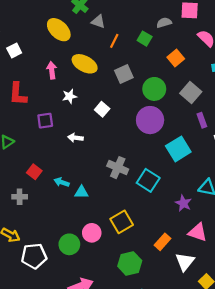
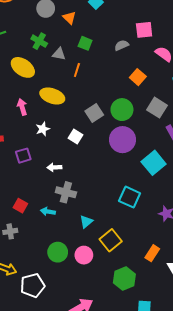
green square: (145, 39) -> (85, 43), moved
gray square: (124, 74) -> (94, 113), moved
gray cross: (118, 168) -> (66, 192), moved
cyan triangle: (81, 192) -> (86, 222), moved, turned -32
green circle: (69, 244) -> (58, 252), moved

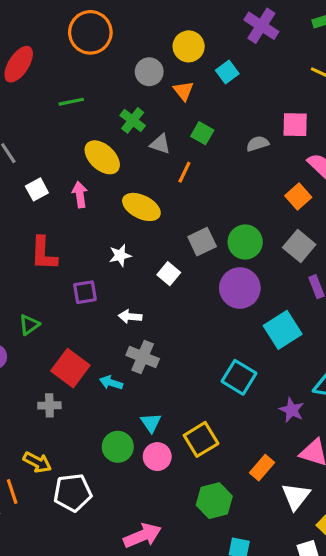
orange square: (138, 77) -> (298, 197), moved
pink arrow: (22, 107) -> (80, 195), moved
red square: (20, 206) -> (70, 368), size x1.6
cyan triangle: (86, 222) -> (151, 423), moved, turned -32

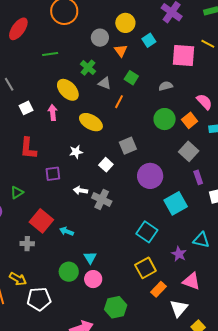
pink square: (295, 125) -> (184, 56), moved, size x1.4
green circle: (245, 242) -> (165, 119), moved
gray cross: (143, 357) -> (102, 199), moved
yellow square: (201, 439) -> (145, 268), moved
green hexagon: (214, 501) -> (116, 307), moved

